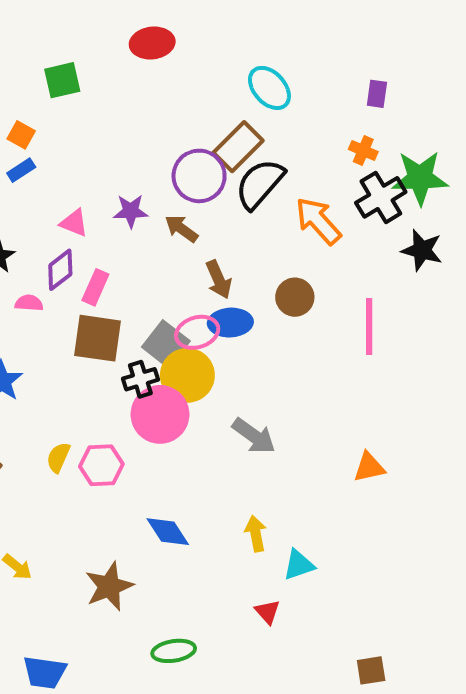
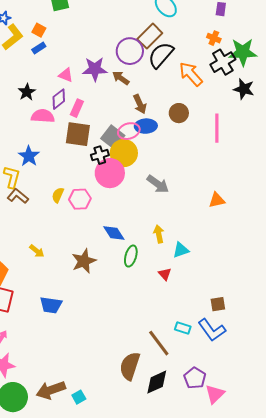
purple star: (131, 211) -> (95, 69), size x1.4
pink semicircle: (29, 303) -> (43, 116), size x1.6
green ellipse: (174, 651) -> (131, 256), moved, turned -65

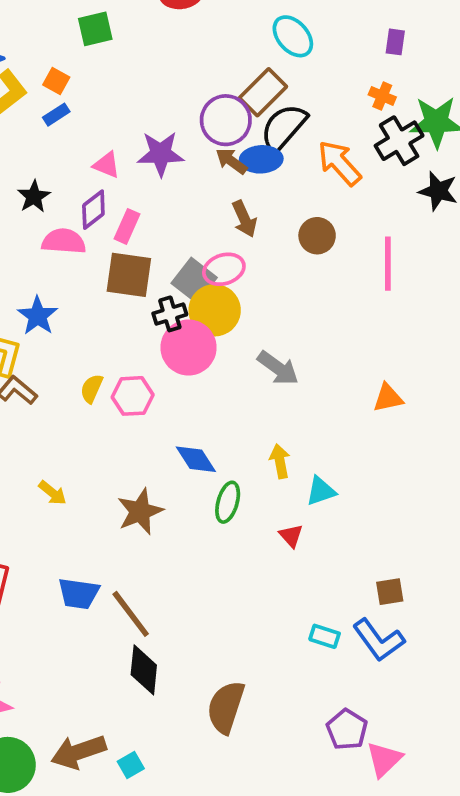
brown arrow: (121, 78) -> (231, 161), moved
blue ellipse: (146, 126) -> (261, 159), moved
brown line: (159, 343) -> (131, 614), moved
black diamond: (157, 382) -> (144, 670), moved, turned -60

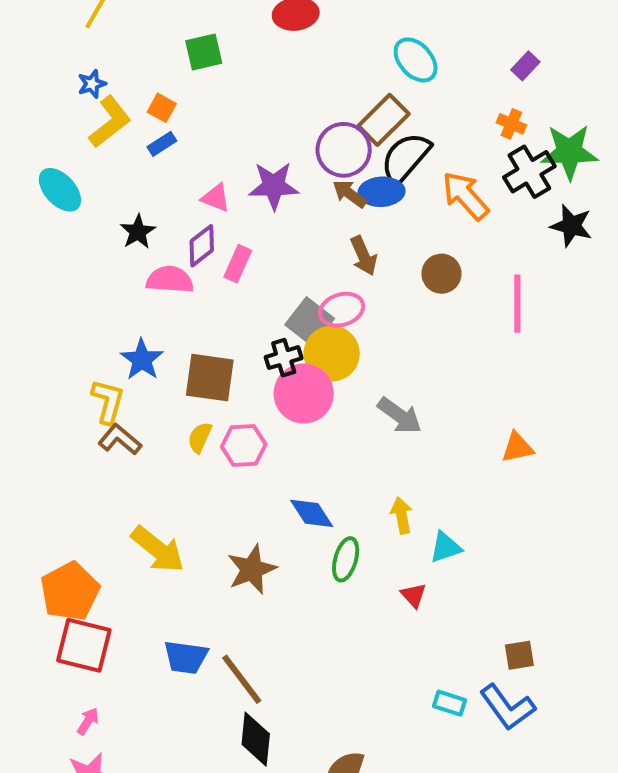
purple rectangle: (395, 42) -> (525, 66), turned 35
brown square: (129, 275) -> (210, 378), moved
yellow arrow: (52, 493) -> (158, 549), size x1.8

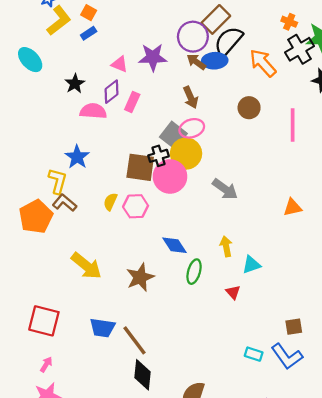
brown arrow: (364, 256) -> (191, 97), moved
brown square: (210, 378) -> (140, 167), moved
orange pentagon: (70, 591) -> (36, 217), moved

